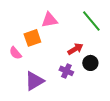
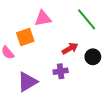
black circle: (90, 63) -> (93, 57), moved
purple cross: (66, 71) -> (61, 71), turned -32

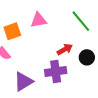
orange square: (25, 37) -> (12, 31), moved
purple cross: (61, 71) -> (56, 72), size x1.5

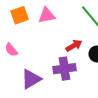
orange square: (12, 31) -> (20, 15), moved

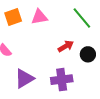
purple cross: (65, 69) -> (62, 80), moved

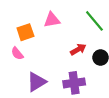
orange square: (13, 17) -> (25, 32), moved

